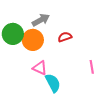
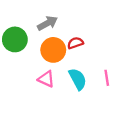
orange circle: (33, 40) -> (53, 50), moved
cyan semicircle: (53, 83) -> (78, 79), moved

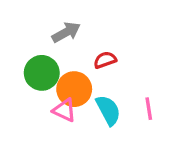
green circle: (15, 39) -> (42, 73), moved
orange circle: (53, 50) -> (74, 89), moved

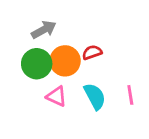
gray arrow: (66, 32) -> (44, 30), moved
orange circle: (74, 89) -> (65, 61), moved

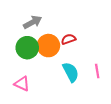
pink triangle: (57, 96) -> (22, 84), moved

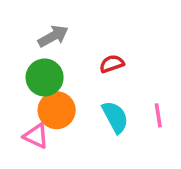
orange circle: (48, 46) -> (57, 110), moved

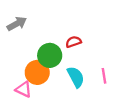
gray arrow: (53, 36) -> (17, 24), moved
green circle: (45, 77) -> (50, 55), moved

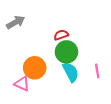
red semicircle: (73, 42) -> (61, 35), moved
green circle: (50, 55) -> (66, 52), moved

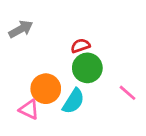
pink line: (97, 71) -> (128, 93), turned -40
cyan semicircle: (71, 72) -> (73, 101), moved, turned 60

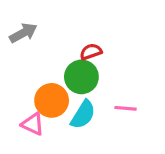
green circle: (87, 68) -> (81, 77), moved
pink line: (128, 93) -> (125, 108), moved, turned -36

